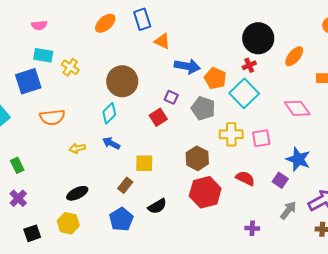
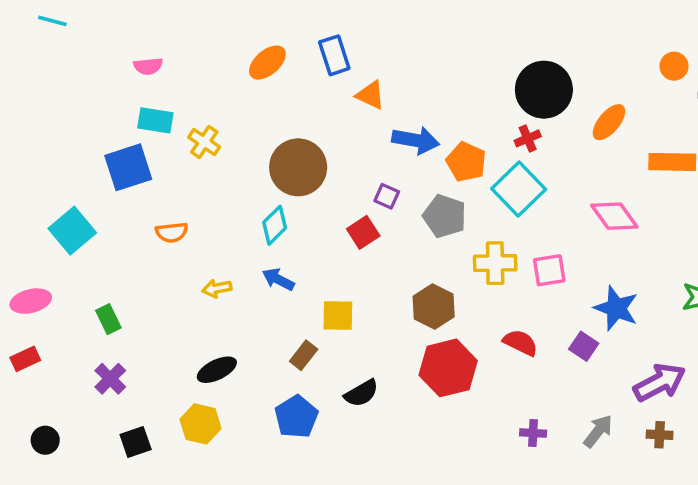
orange semicircle: (52, 117) -> (172, 232), size x0.7
gray arrow: (288, 210) -> (598, 431), moved

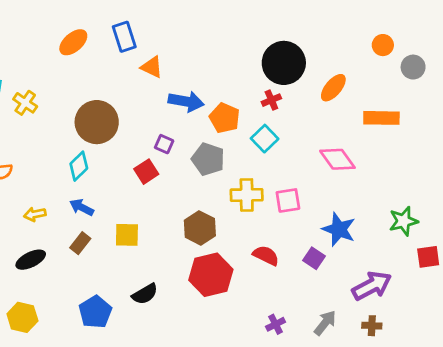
cyan square: (519, 189) -> (265, 139), size x0.7
brown rectangle: (304, 355) -> (80, 243), moved
black ellipse: (217, 370) -> (31, 260), moved
purple cross: (533, 433) -> (276, 324), turned -30

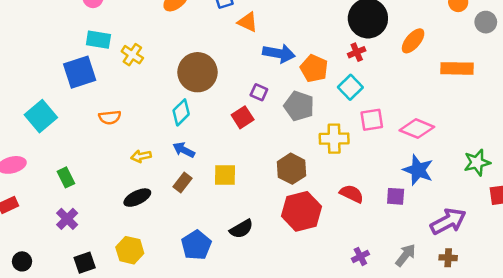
pink diamond: (337, 159) -> (417, 129), moved, turned -32
pink square: (288, 200) -> (372, 120), moved
purple square: (314, 258) -> (396, 196), turned -30

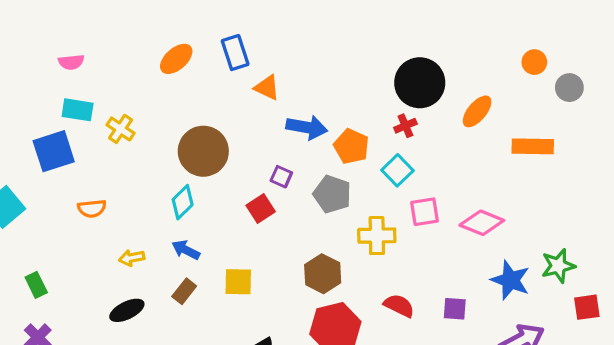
blue star: (418, 170) -> (510, 280), moved

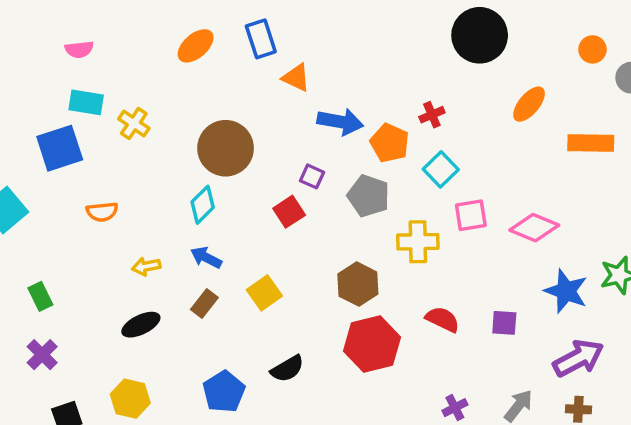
black circle: (420, 83) -> (480, 35), moved
red cross: (405, 126) -> (432, 115), moved
yellow square: (238, 282) -> (264, 293), turned -36

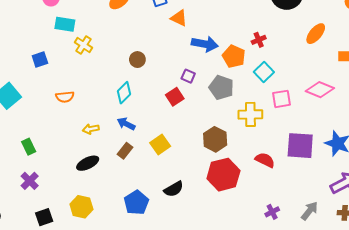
cyan rectangle: (86, 102) -> (65, 24), moved
blue square: (60, 148) -> (40, 60), size x0.6
brown circle: (226, 148) -> (137, 60), size x0.5
pink diamond: (534, 228) -> (320, 90), moved
purple square: (504, 323) -> (300, 146), moved, size x1.8

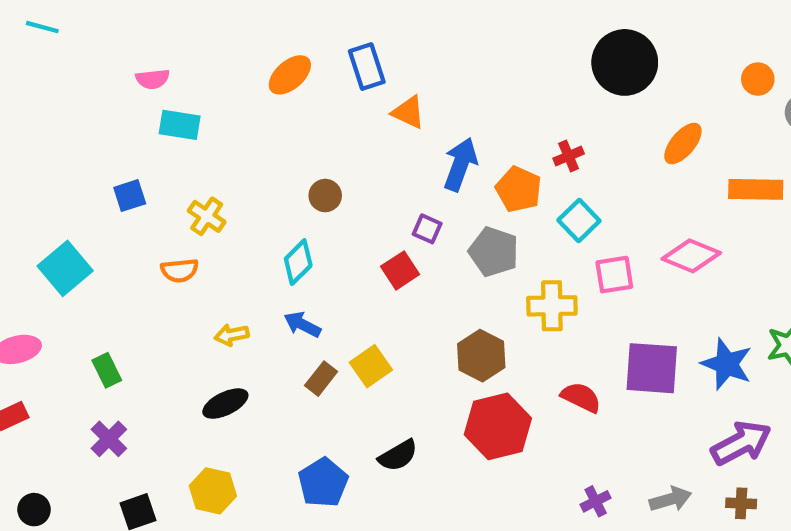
blue arrow: (205, 44) -> (460, 164), turned -80
yellow cross: (84, 45) -> (207, 216), moved
brown rectangle: (125, 151) -> (321, 379), moved
gray arrow: (309, 211) -> (670, 499), turned 36

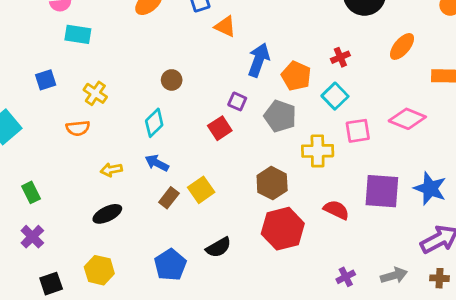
red cross: (569, 156) -> (340, 57), moved

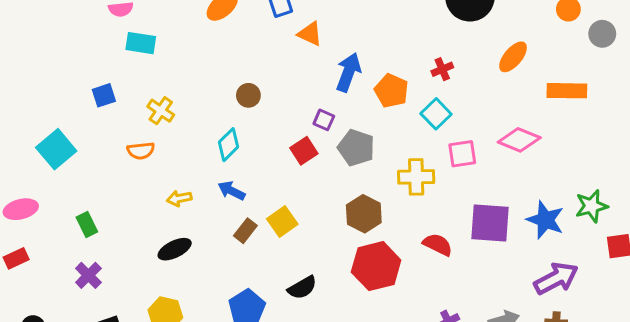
gray pentagon: (280, 116) -> (356, 148), moved

